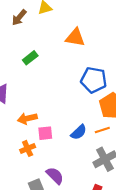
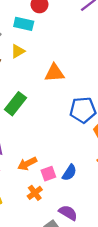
green rectangle: (30, 58) -> (15, 104), size x1.5
blue semicircle: (79, 132) -> (69, 173), moved

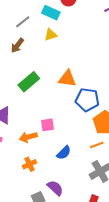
yellow triangle: (18, 51) -> (51, 35), moved
orange triangle: (54, 73) -> (67, 79), moved
pink square: (48, 174) -> (48, 125), moved

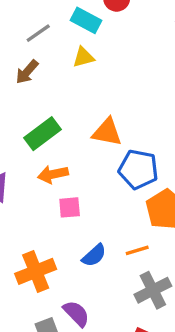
orange arrow: (28, 137) -> (53, 174), moved
orange line: (97, 145) -> (137, 250), moved
orange cross: (29, 164) -> (36, 271), size x1.6

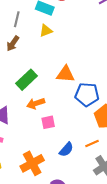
gray line: (38, 33) -> (17, 19), turned -35

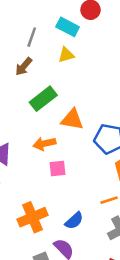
orange triangle: (65, 74) -> (72, 119), moved
green rectangle: (26, 80) -> (43, 99), moved
blue semicircle: (66, 150) -> (74, 221), moved

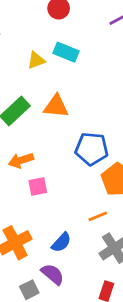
cyan rectangle: (68, 27) -> (66, 52), moved
orange triangle: (72, 119) -> (56, 106), moved

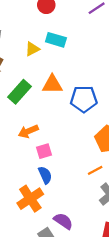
blue pentagon: (92, 149) -> (84, 99), moved
blue semicircle: (61, 242) -> (45, 175), moved, turned -60

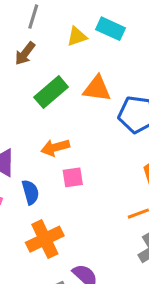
blue semicircle: (45, 175) -> (30, 192), moved

